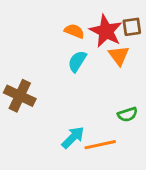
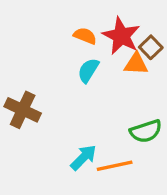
brown square: (132, 27) -> (151, 47), moved, turned -36
orange triangle: (119, 56) -> (136, 64), turned -50
green semicircle: (128, 114) -> (146, 131), size x1.4

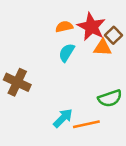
orange semicircle: (85, 36) -> (64, 27), turned -35

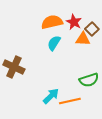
orange semicircle: (64, 27) -> (52, 22), size x1.5
red star: (91, 27) -> (74, 22), size x0.7

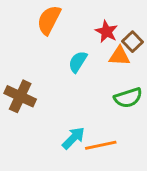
orange semicircle: (52, 22) -> (49, 20), moved, turned -50
green semicircle: (89, 80) -> (128, 98), moved

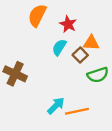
red star: (107, 32) -> (68, 24), moved
brown square: (132, 42) -> (80, 55), moved

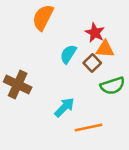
red star: (68, 24) -> (95, 33), moved
cyan arrow: (56, 106) -> (64, 107), moved

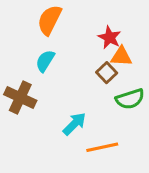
cyan semicircle: (68, 54) -> (45, 61), moved

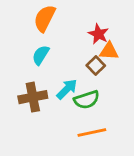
brown cross: (20, 97) -> (33, 97), moved, turned -36
green semicircle: (130, 99) -> (87, 100), moved
cyan arrow: (74, 124) -> (67, 89), moved

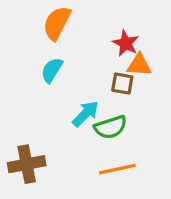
brown square: (96, 66) -> (122, 84), turned -36
brown cross: (33, 97) -> (27, 164), moved

